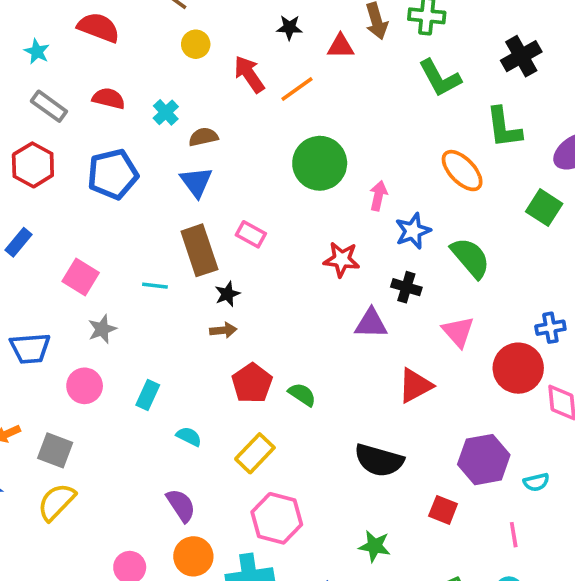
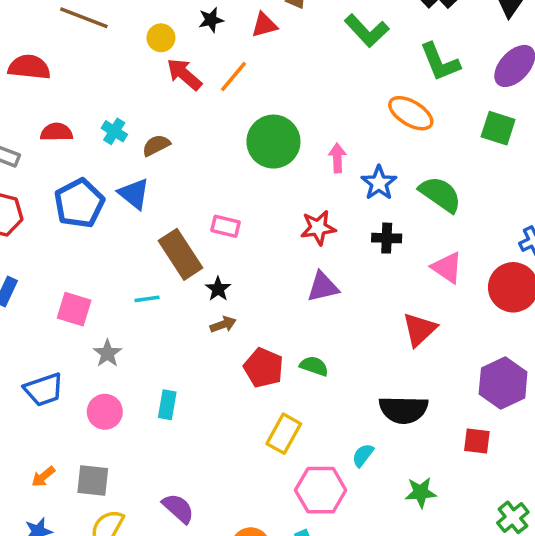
yellow circle: (196, 44) -> (161, 38), moved
blue triangle: (196, 182) -> (134, 194), moved
purple triangle: (371, 323) -> (323, 287), moved
cyan semicircle: (189, 436) -> (363, 455), moved, turned -65
purple semicircle: (181, 505) -> (178, 508), moved

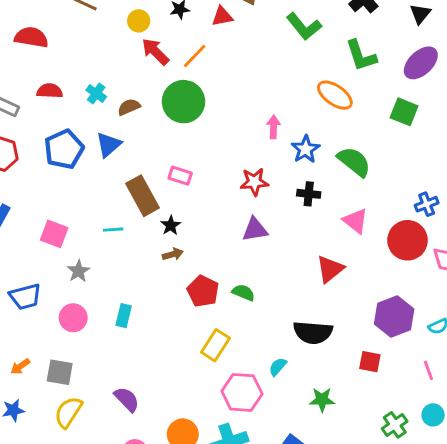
green circle: (273, 142) -> (183, 102), moved
blue triangle: (134, 194) -> (108, 145), turned 36

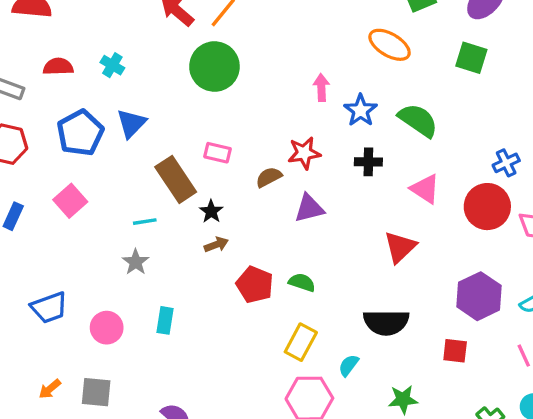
brown semicircle: (129, 107) -> (269, 177), moved
pink square: (54, 234) -> (70, 201), moved, turned 32
gray star: (78, 271) -> (136, 262), moved
yellow rectangle: (215, 345) -> (301, 342), moved

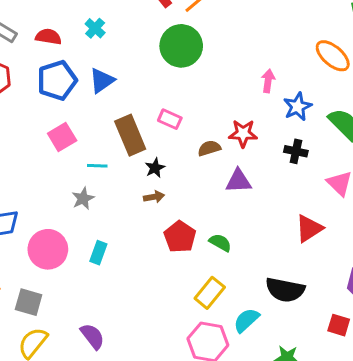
red semicircle: (58, 67) -> (48, 37), moved
pink square: (70, 201) -> (62, 137), moved
pink circle: (107, 328) -> (48, 249), size x1.4
cyan semicircle: (349, 365) -> (246, 320), size x1.4

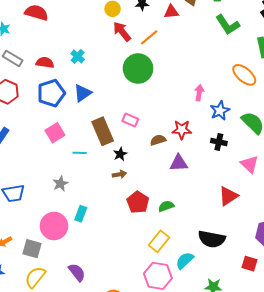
gray star: (83, 198) -> (60, 184), moved
green semicircle: (220, 243) -> (166, 206), turned -49
pink circle: (48, 249) -> (54, 226), moved

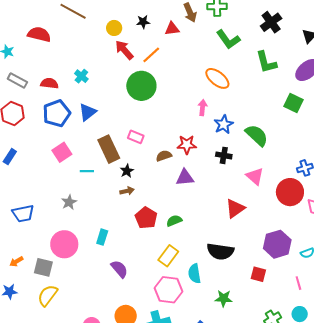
orange ellipse: (244, 75) -> (217, 78), moved
cyan rectangle: (81, 214) -> (102, 237), moved
cyan semicircle: (185, 261) -> (194, 274), turned -54
purple semicircle: (77, 272) -> (119, 269), moved

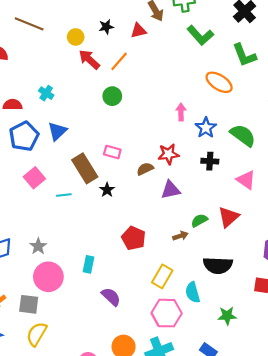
orange ellipse: (217, 78) -> (219, 82), moved
green circle: (141, 86) -> (112, 96), size x0.6
brown arrow: (127, 191) -> (180, 236), moved
gray star: (69, 202) -> (38, 246), moved
green semicircle: (174, 221) -> (199, 220), moved

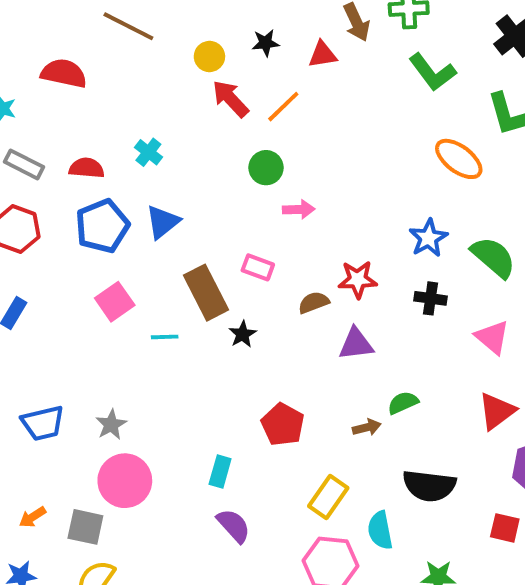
pink arrow: (181, 112) -> (299, 209), moved, turned 84
red triangle: (229, 217) -> (497, 411), moved
cyan rectangle: (89, 264) -> (220, 472), moved

